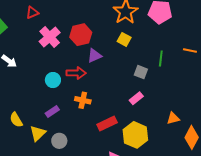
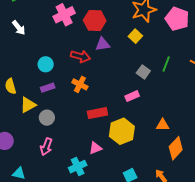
cyan circle: (53, 80) -> (46, 64), moved

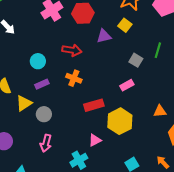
purple triangle: (103, 44) -> (104, 36), moved

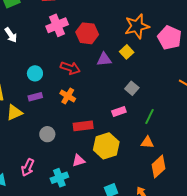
green line: (158, 50) -> (150, 116), moved
gray circle: (44, 114) -> (47, 134), moved
pink arrow: (46, 143) -> (28, 167), moved

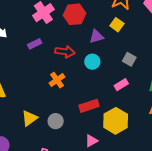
cyan circle: (35, 73) -> (92, 62), moved
orange cross: (68, 96) -> (57, 80), moved, turned 35
purple rectangle: (35, 97) -> (35, 44), moved
yellow triangle: (14, 113) -> (29, 118), moved

